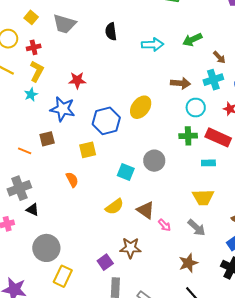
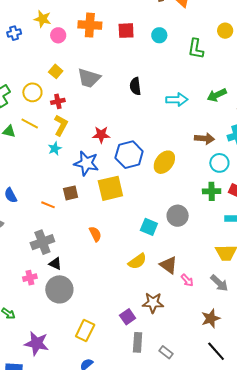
blue hexagon: (106, 121) -> (129, 155), moved
yellow square: (88, 150) -> (110, 188), moved, size x1.5
gray circle: (46, 248) -> (59, 289), moved

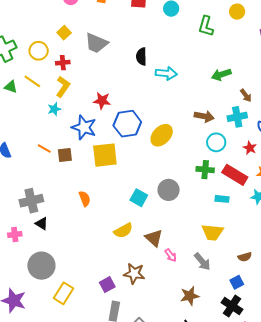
cyan arrow: (177, 100) -> (166, 73), moved
orange line: (48, 205) -> (44, 148), moved
gray circle: (59, 289) -> (41, 266), moved

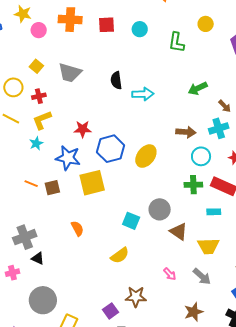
yellow L-shape: (63, 87) -> (42, 120), turned -140
brown triangle: (154, 238) -> (179, 232), moved

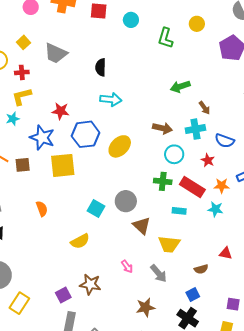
cyan arrow: (143, 94) -> (111, 99), moved

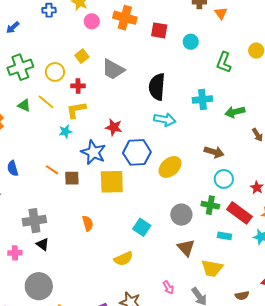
black semicircle: (101, 67) -> (157, 87), size x1.5
cyan cross: (195, 129) -> (202, 99), moved
gray circle: (126, 201) -> (181, 215), moved

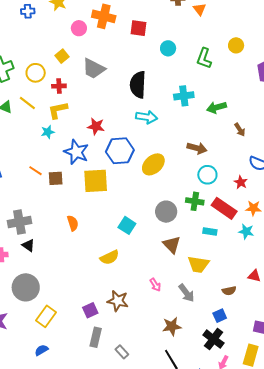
pink circle: (92, 21) -> (79, 28), moved
cyan circle: (191, 42) -> (168, 48), moved

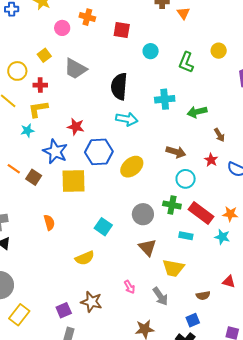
orange cross: (104, 16) -> (87, 17), size x0.7
brown square: (56, 178) -> (34, 177), turned 35
red star: (241, 182) -> (211, 160), moved

